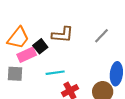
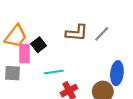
brown L-shape: (63, 35) -> (77, 33), moved
pink rectangle: (27, 55) -> (24, 54), turned -66

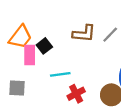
gray square: (12, 73) -> (17, 88), moved

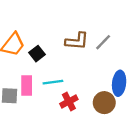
pink rectangle: (30, 55) -> (27, 86), moved

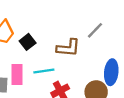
brown L-shape: (77, 41) -> (68, 48), moved

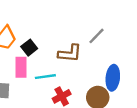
pink rectangle: (17, 75) -> (21, 67), moved

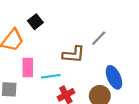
black square: (29, 48) -> (35, 22), moved
blue ellipse: (113, 78) -> (114, 77), turned -30

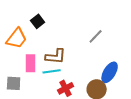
brown L-shape: (74, 54) -> (56, 56), moved
blue ellipse: (114, 77) -> (110, 72), turned 55

